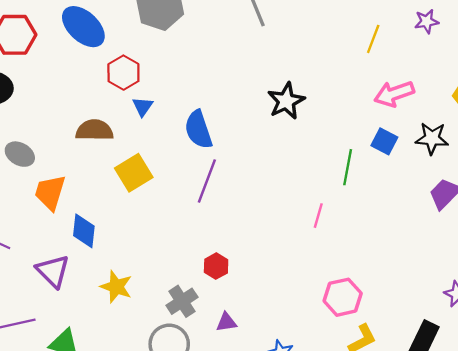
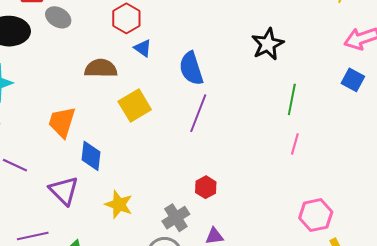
blue triangle: (143, 106) -> (143, 48), turned -30
gray ellipse: (20, 154) -> (58, 17), moved
green line: (348, 167) -> (292, 99), moved

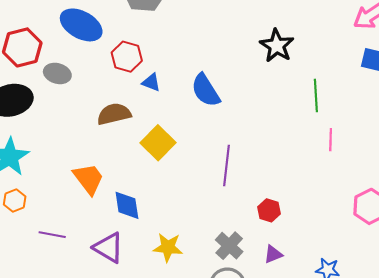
purple line: (198, 113) -> (227, 165), moved
orange trapezoid: (62, 122) -> (89, 179), turned 140
red hexagon: (206, 187) -> (269, 210), moved

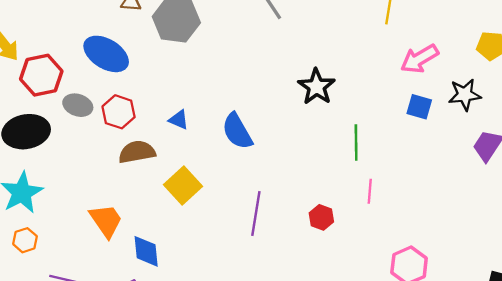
red hexagon: (127, 57) -> (119, 112), moved
red hexagon: (269, 210) -> (321, 217), moved

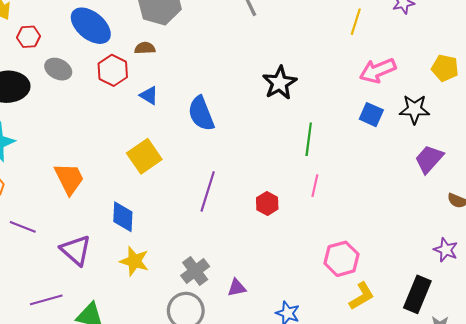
red hexagon: (41, 75) -> (29, 37), size x0.6
red hexagon: (119, 112) -> (113, 70), moved
brown semicircle: (137, 152) -> (145, 48), moved, size x0.6
blue diamond: (146, 251) -> (123, 217), moved

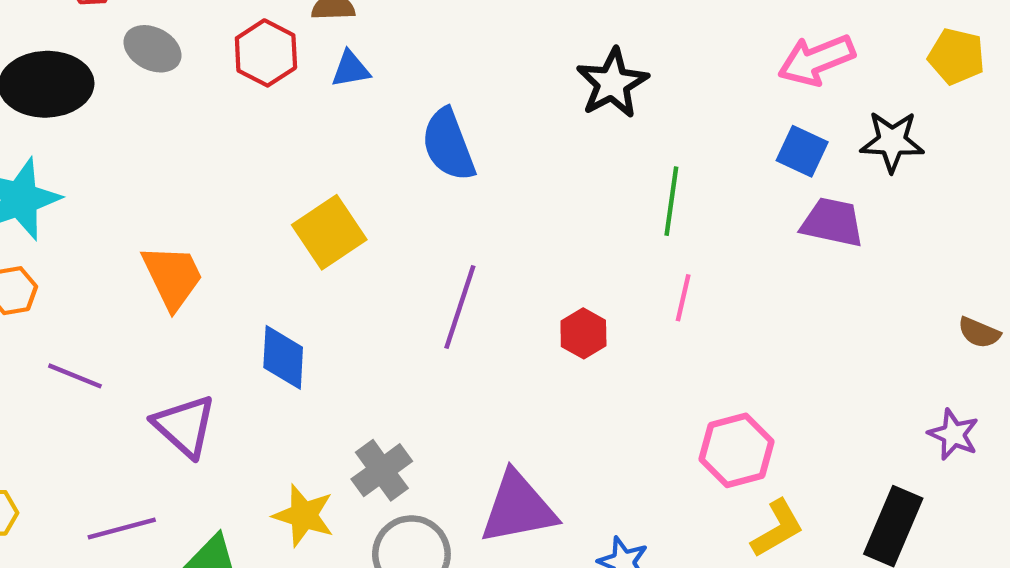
blue triangle: (149, 95) -> (351, 69), moved, turned -42
purple trapezoid: (429, 159) -> (832, 222), moved, turned 60
yellow star: (134, 261) -> (304, 515), moved
gray cross: (195, 271) -> (382, 470), moved
purple triangle: (237, 288) -> (518, 508), size x2.0

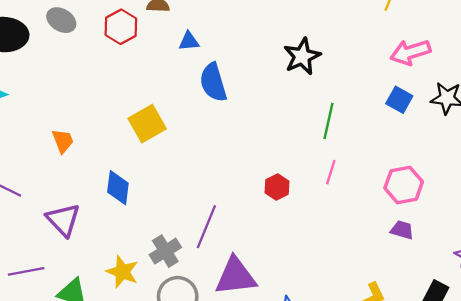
blue triangle: (351, 69) -> (189, 41), moved
purple trapezoid: (832, 222) -> (402, 230), moved, size x0.7
orange trapezoid: (173, 277) -> (63, 141), size x0.7
purple line: (460, 307) -> (206, 227), moved
pink hexagon: (737, 450) -> (404, 185), moved

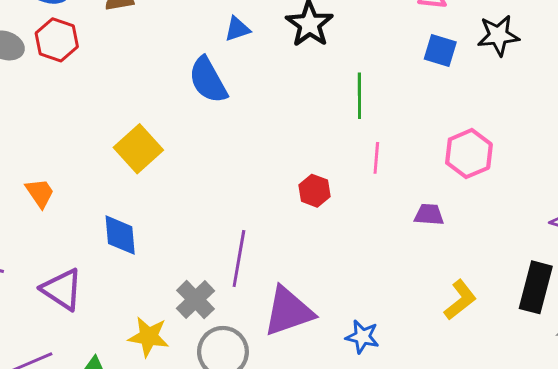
red hexagon: (121, 27) -> (57, 40), moved
blue triangle: (189, 41) -> (237, 29), moved
purple trapezoid: (402, 230) -> (429, 215), moved

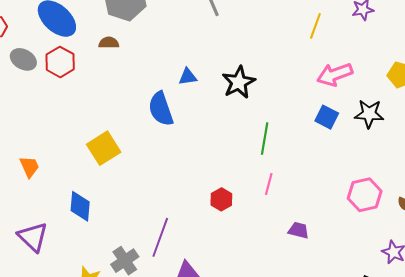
pink hexagon: (469, 154) -> (365, 195), moved

